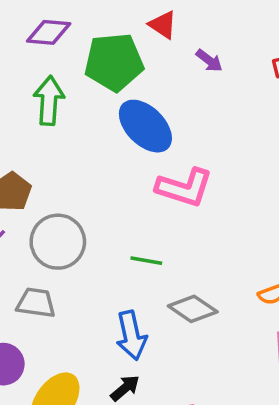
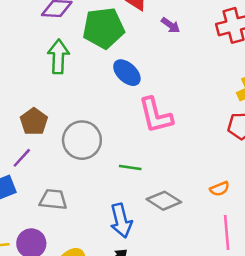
blue ellipse: (145, 126) -> (127, 73), size x0.7
pink L-shape: (184, 188) -> (156, 115), turned 60
gray circle: (58, 242) -> (82, 140), moved

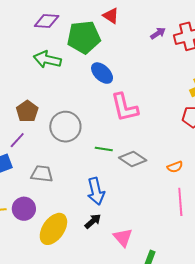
purple arrow: (171, 25) -> (158, 33), moved, turned -70
green arrow: (58, 57) -> (47, 60), turned -80
gray diamond: (164, 201) -> (133, 159), moved

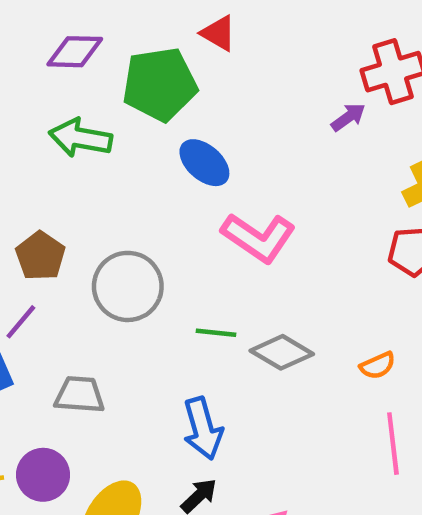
purple arrow: (158, 33) -> (348, 117), moved
pink L-shape: (125, 107) -> (258, 237), turned -40

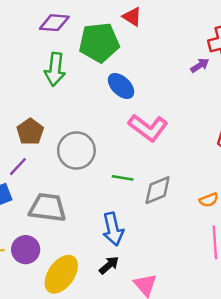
green arrow: (80, 138) -> (55, 69), turned -96
gray diamond: (282, 352) -> (158, 190), turned -56
gray trapezoid: (80, 395) -> (48, 207), size x1.4

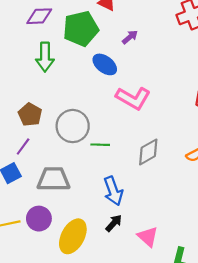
purple arrow: (200, 65) -> (130, 37), moved
green line: (123, 178) -> (100, 145), moved

